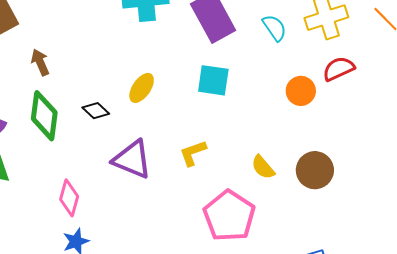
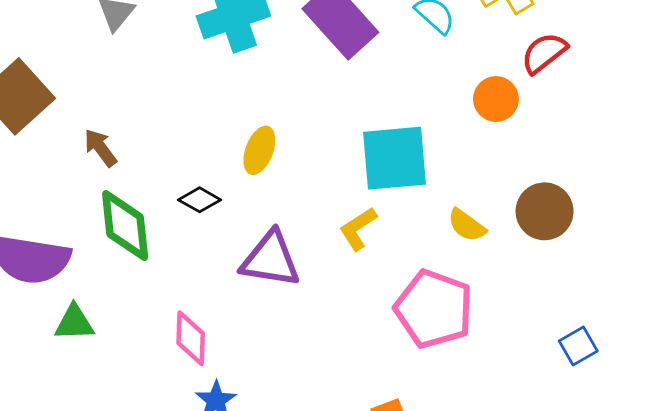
cyan square: (213, 80) -> (395, 158), moved, size x1.4

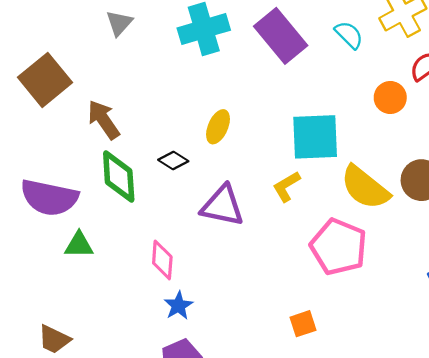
brown arrow: (100, 148) -> (104, 120), size x1.4
yellow semicircle: (467, 225) -> (365, 188), size x1.8

